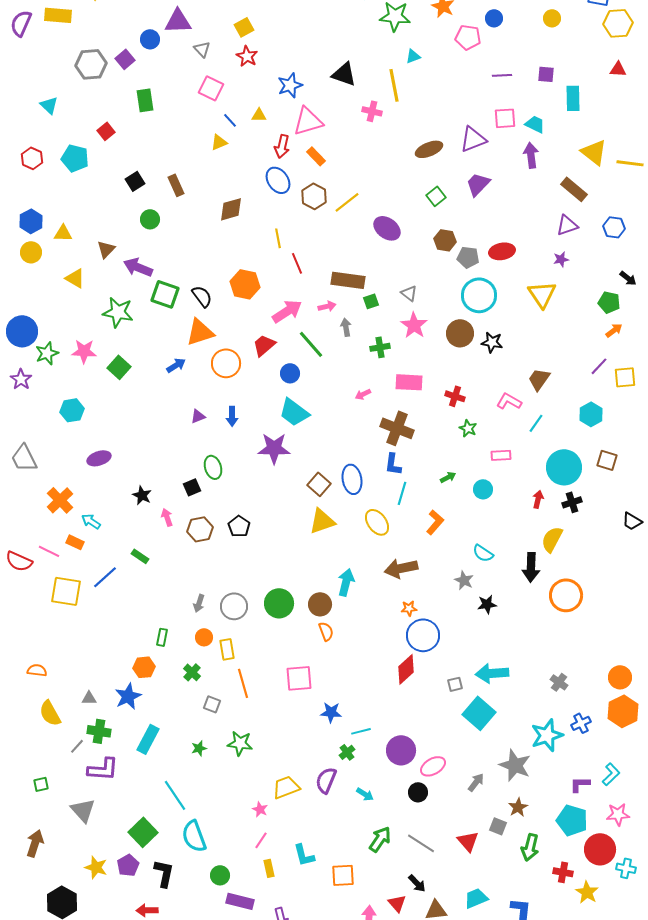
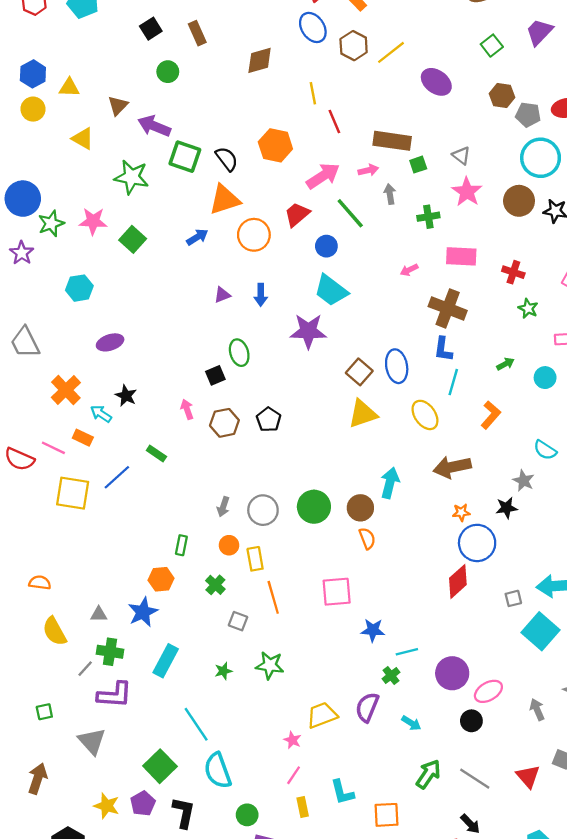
black star: (142, 495) -> (126, 396), moved
black star: (487, 604) -> (507, 508), moved
gray arrow: (476, 782) -> (537, 709), turned -60

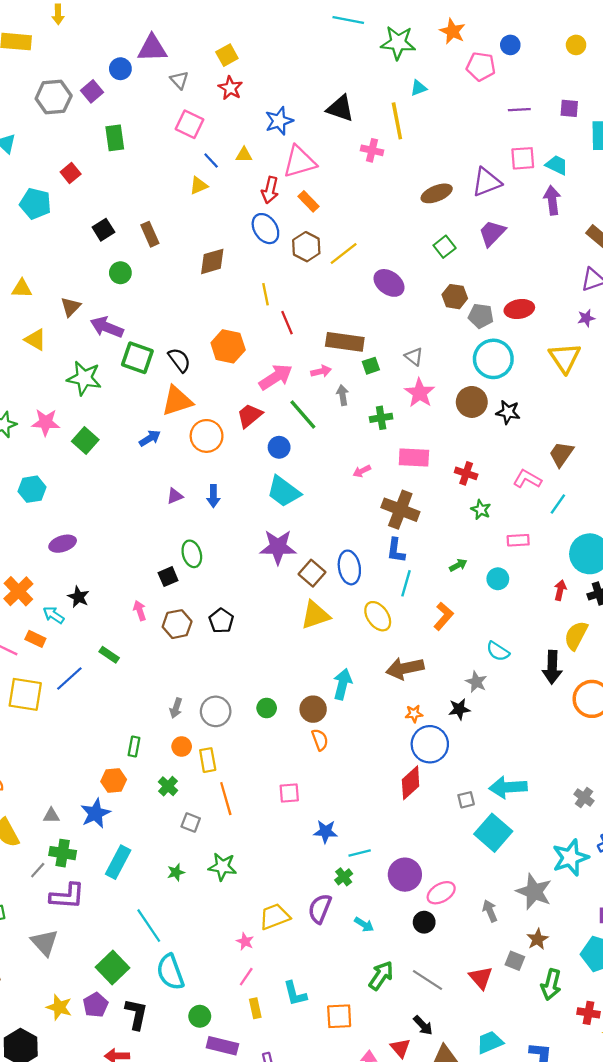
purple star: (308, 331) -> (278, 547), moved
green circle: (314, 507) -> (267, 708), size x0.6
pink square: (337, 592) -> (289, 793), size x0.7

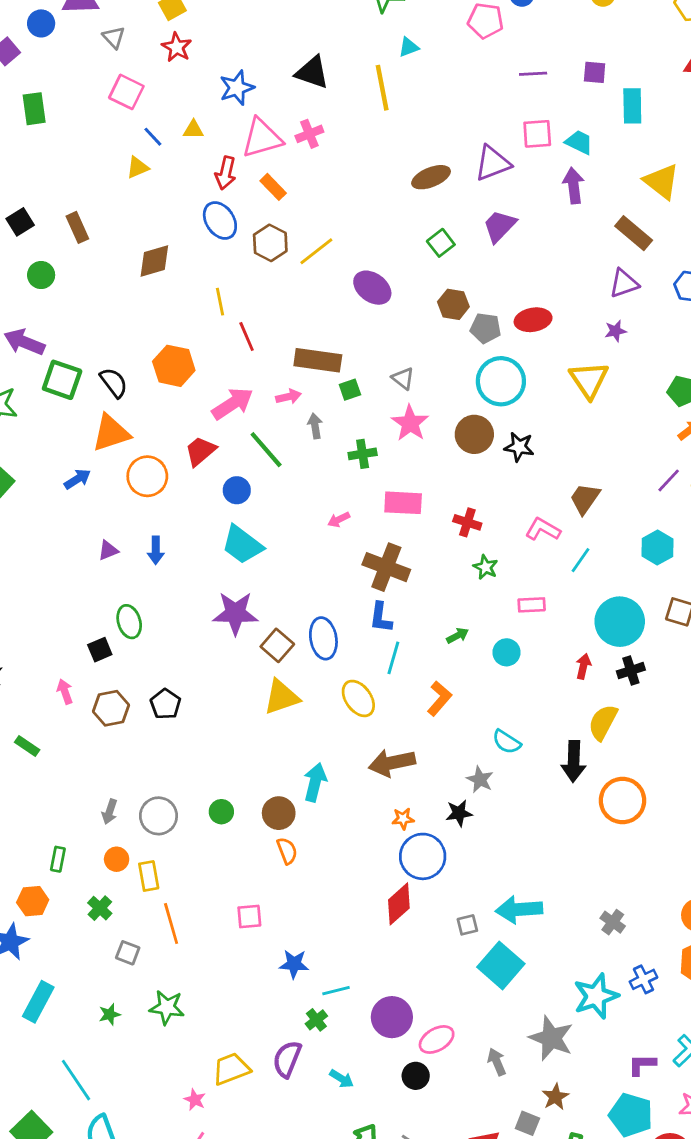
pink cross: (372, 150) -> (309, 134), moved, turned -35

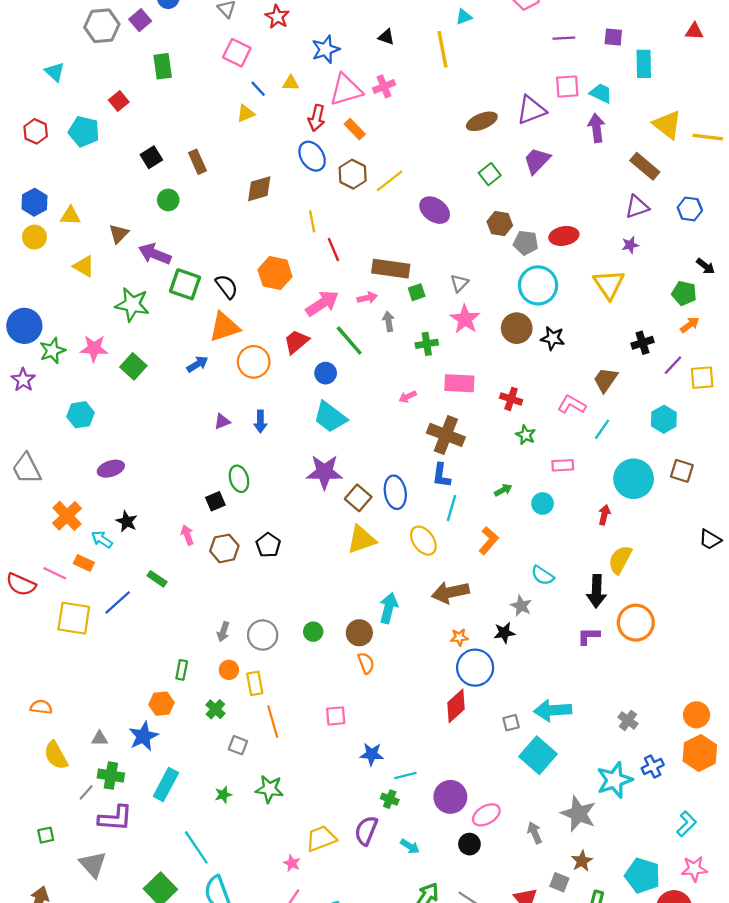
black triangle: (312, 72) -> (386, 37), size x0.6
gray triangle: (403, 378) -> (459, 283), turned 36
black cross: (631, 671) -> (643, 343), moved
green cross: (316, 1020) -> (390, 799), turned -30
purple L-shape: (642, 1065) -> (589, 636), moved

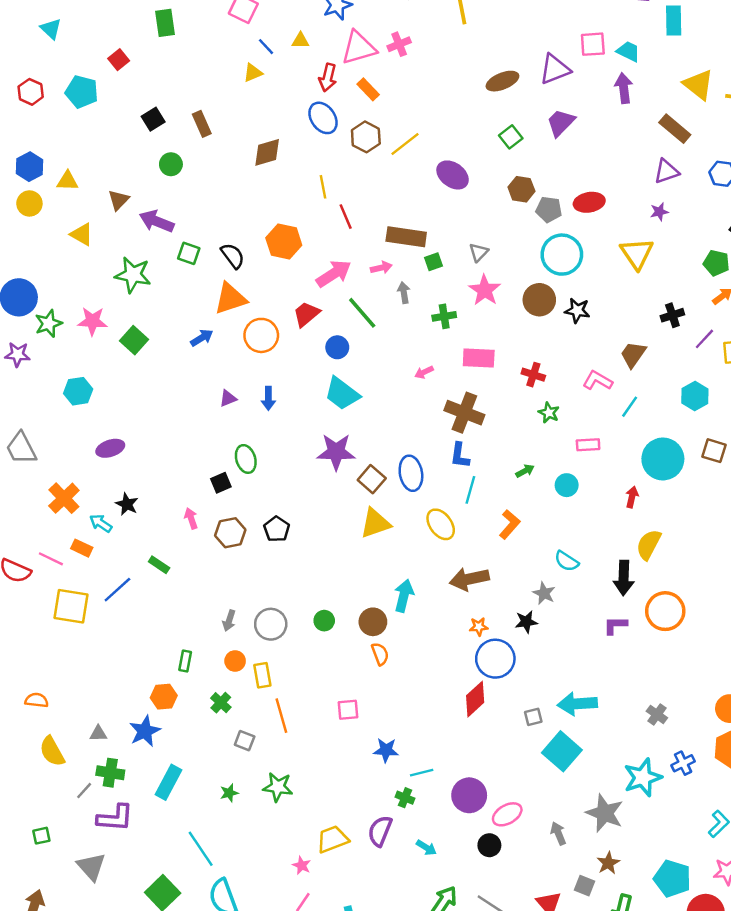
green square: (185, 284) -> (189, 253), size x0.7
purple star: (23, 380) -> (18, 354), turned -30

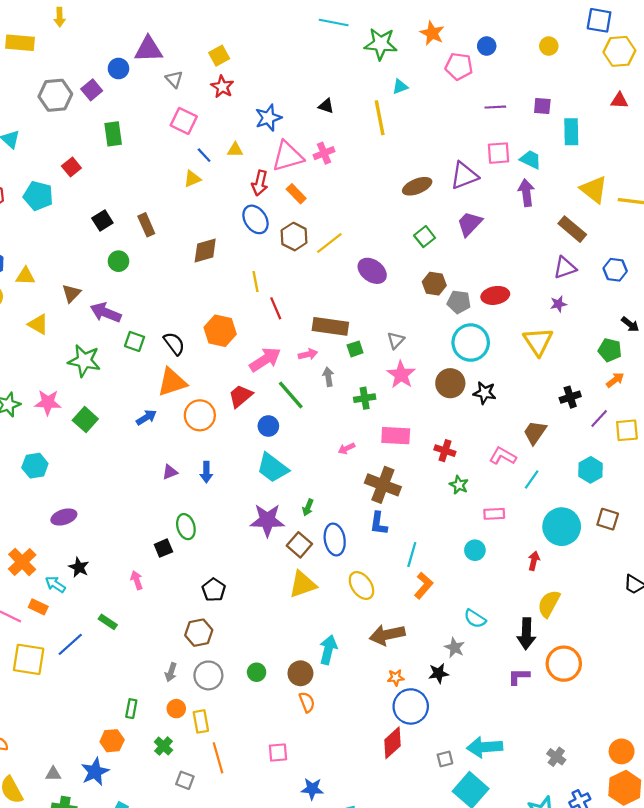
green arrow: (525, 471) -> (308, 507), moved, turned 140
cyan line: (470, 490) -> (412, 554), moved
brown hexagon: (230, 533) -> (199, 633), moved

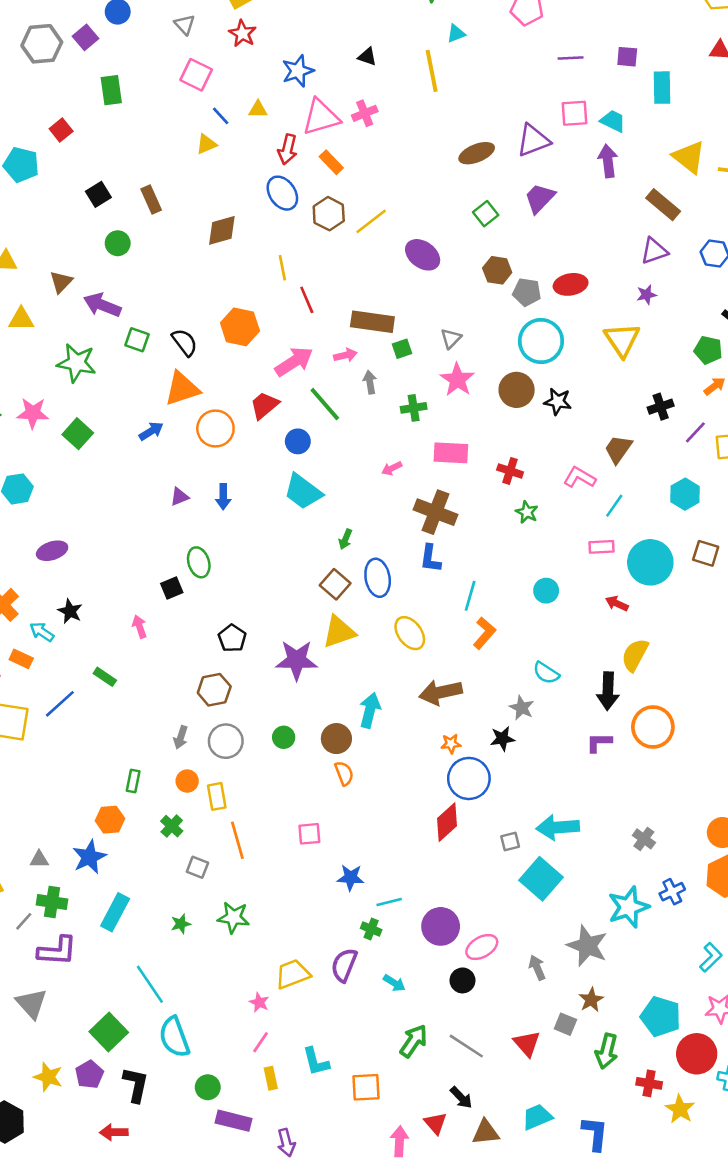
yellow triangle: (38, 324) -> (21, 319), turned -30
pink rectangle: (494, 514) -> (601, 547), moved
purple star: (267, 520) -> (297, 660), moved
red arrow: (534, 561) -> (617, 603), turned -78

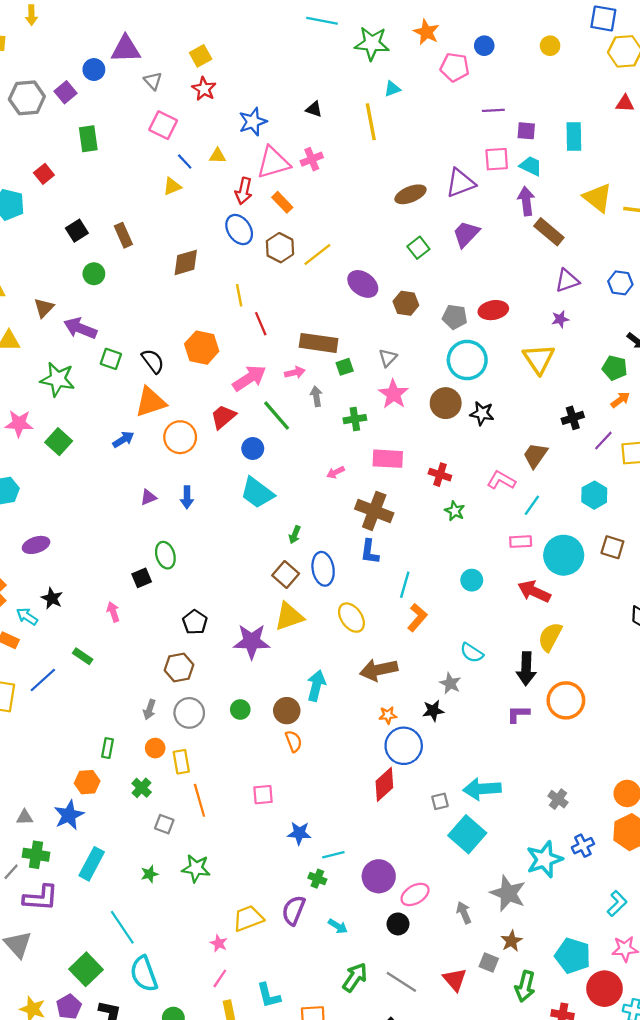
purple square: (627, 57) -> (526, 131), moved
brown rectangle: (663, 205) -> (549, 232), moved
brown hexagon: (497, 270) -> (406, 303), moved
red arrow: (617, 603) -> (534, 591), size x1.6

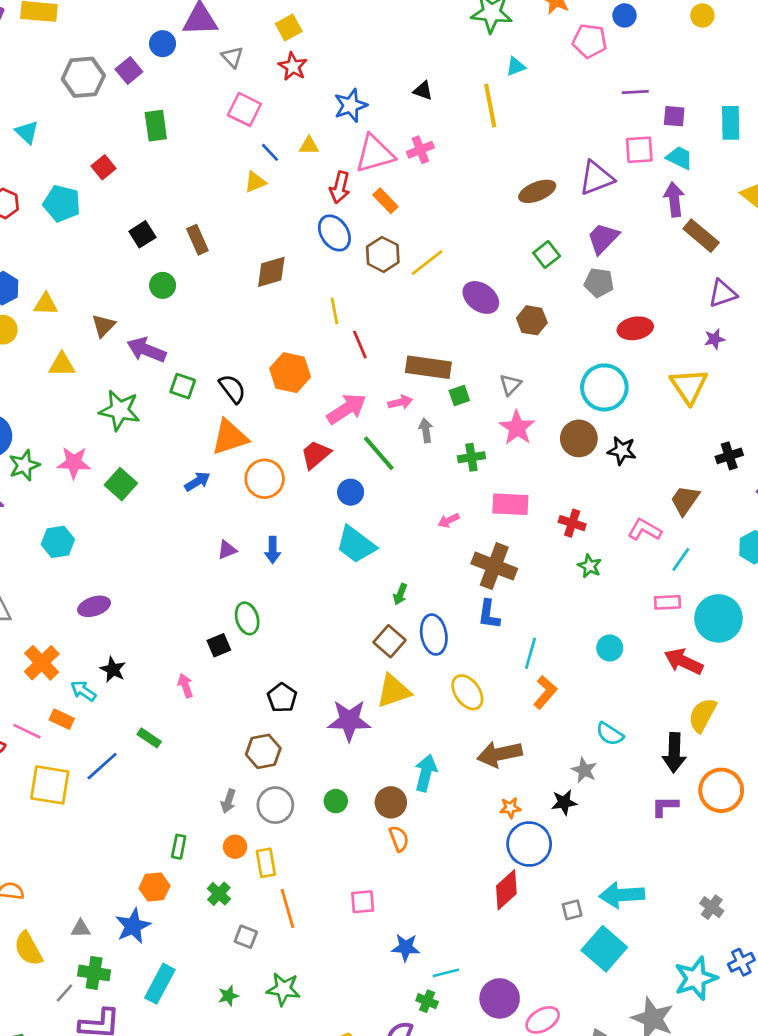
gray pentagon: (455, 317) -> (599, 283), moved

